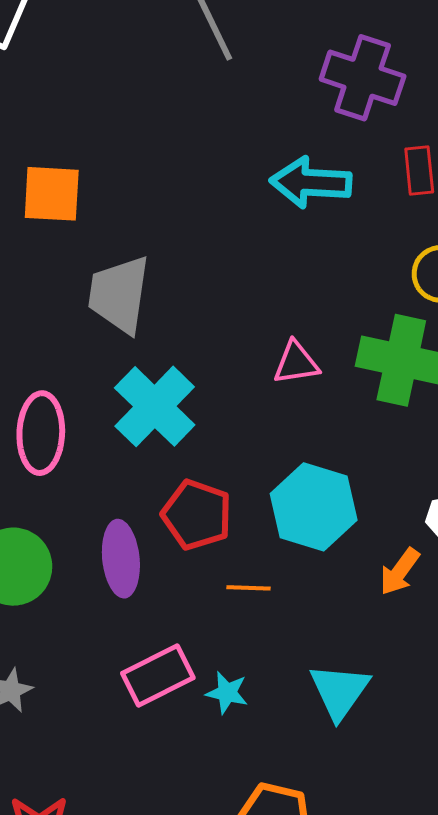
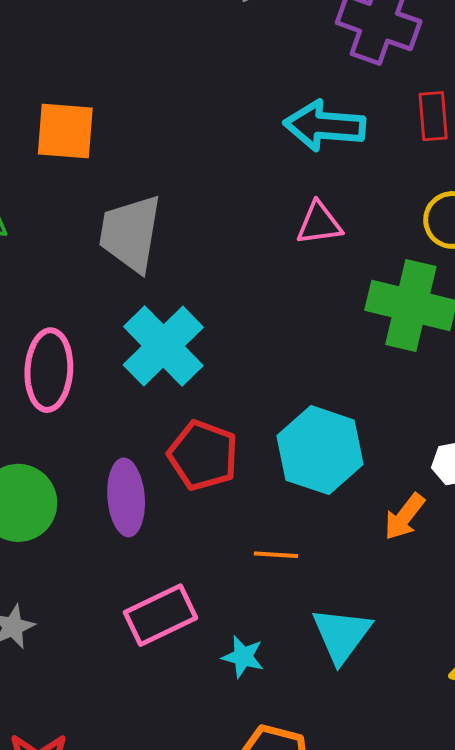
pink triangle: (296, 363) -> (319, 223), moved
orange line: (249, 588) -> (276, 555), moved
cyan star: (227, 693) -> (243, 657), moved

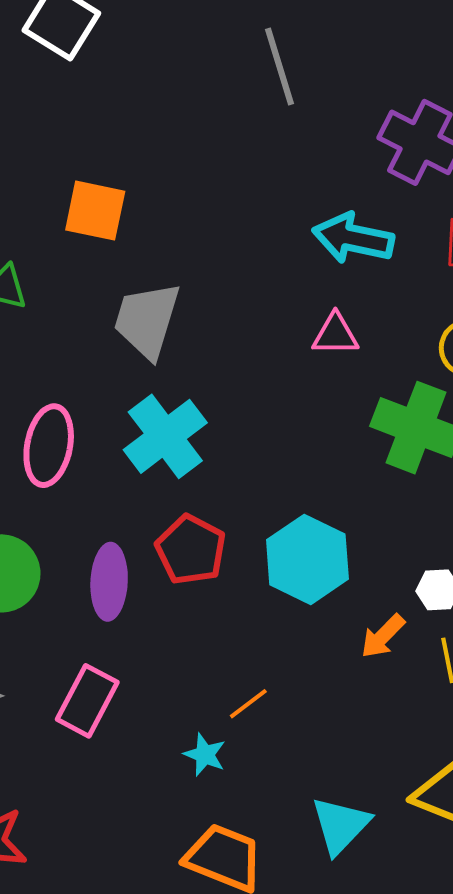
orange line: (276, 555) -> (248, 704), moved, turned -48
pink rectangle: (160, 615) -> (87, 701), moved, turned -44
cyan triangle: (342, 635) -> (340, 825), moved

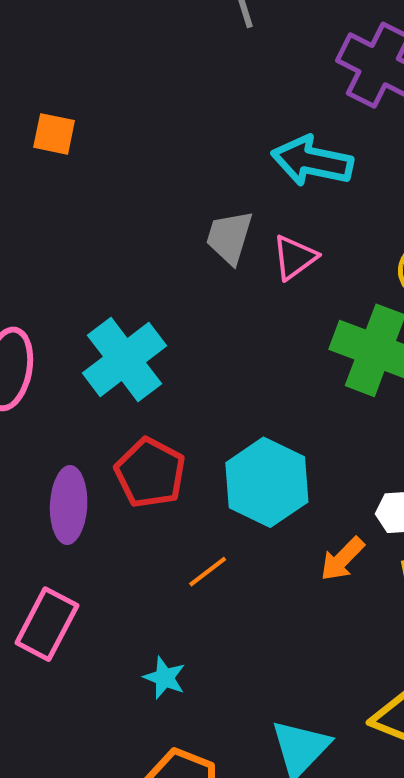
orange square: (95, 211) -> (54, 134), size x0.7
gray trapezoid: (147, 320) -> (229, 237), moved, size x0.7
pink triangle: (335, 334) -> (295, 257), turned -36
orange line: (248, 704) -> (208, 572), moved

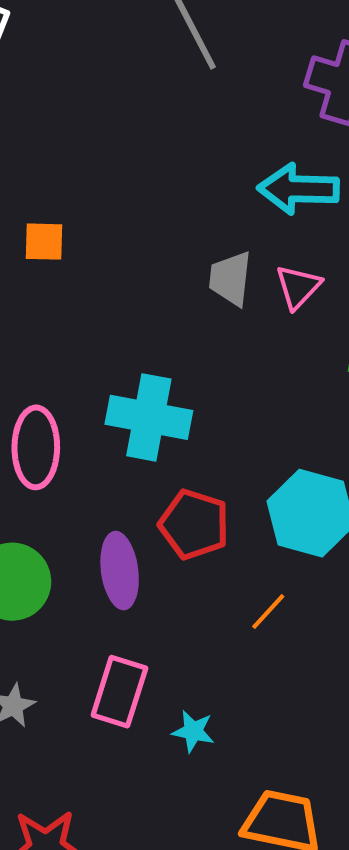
orange square: (54, 134) -> (44, 242), moved
cyan cross: (125, 359) -> (149, 417), turned -32
cyan star: (165, 678) -> (193, 731), moved

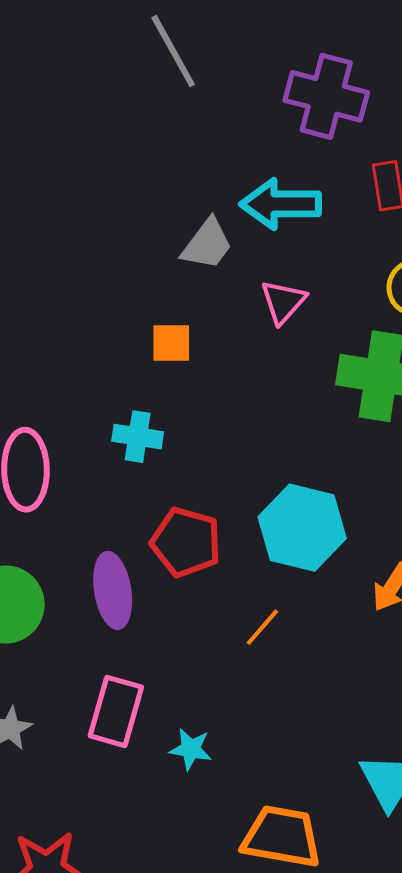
orange square: (44, 242) -> (171, 343), moved
gray trapezoid: (230, 279) -> (207, 244), moved, turned -148
cyan cross: (149, 417) -> (138, 437), size x0.6

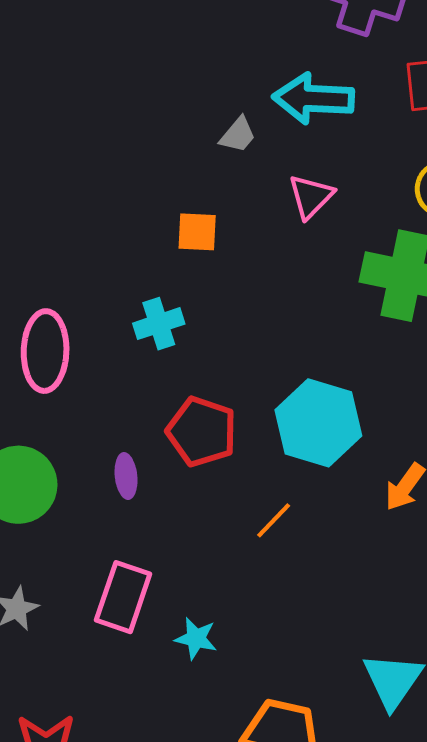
gray trapezoid: (207, 244) -> (238, 135), size x0.7
cyan cross: (138, 437) -> (159, 324), turned -30
purple ellipse: (113, 590) -> (126, 476), size x0.6

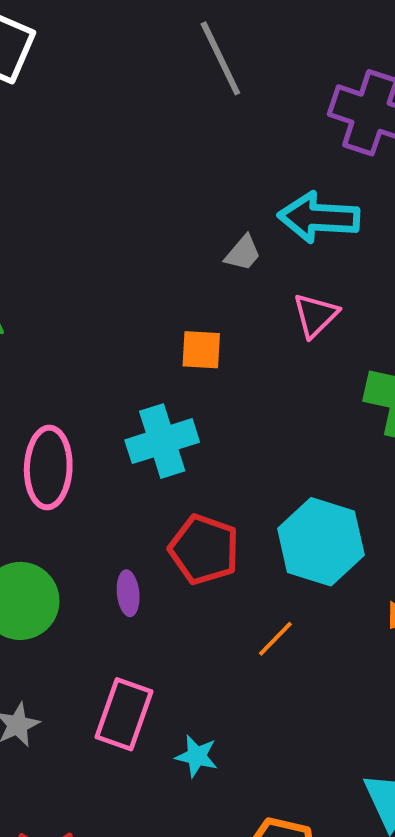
cyan cross: (159, 324) -> (162, 441), size x1.4

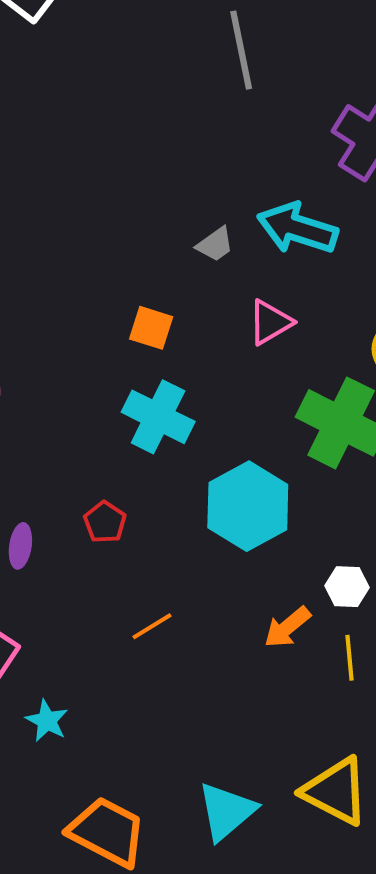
cyan cross: (162, 441) -> (158, 417), moved, turned 30
cyan hexagon: (321, 542) -> (248, 506), moved
red pentagon: (204, 549) -> (105, 522), size x0.6

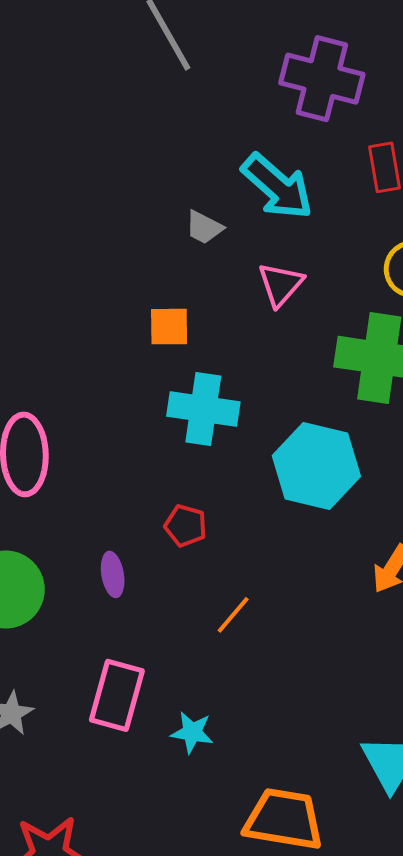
cyan arrow: (297, 228) -> (277, 187), turned -138
gray trapezoid: (215, 244) -> (204, 227), turned 81
orange line: (152, 626) -> (233, 615), moved

